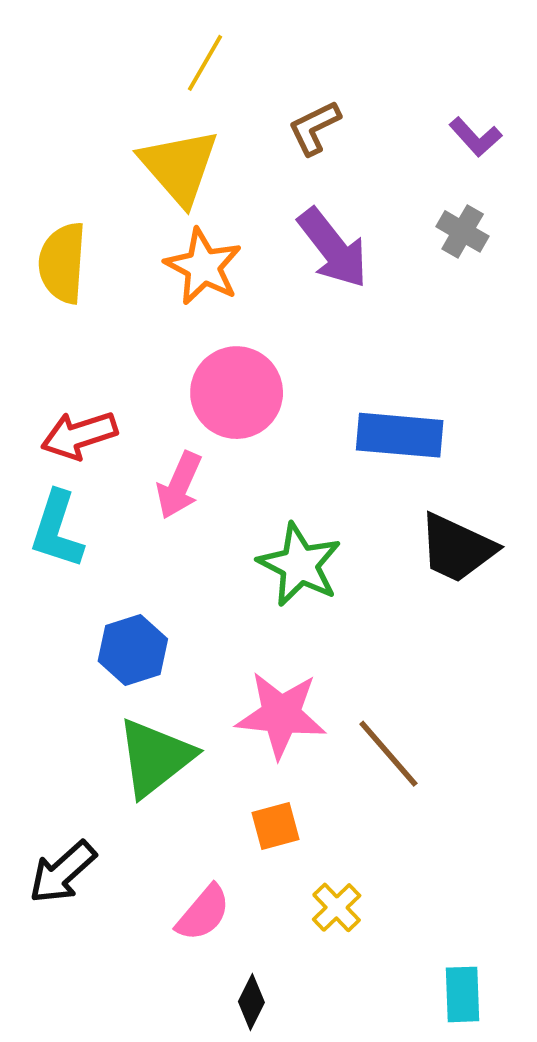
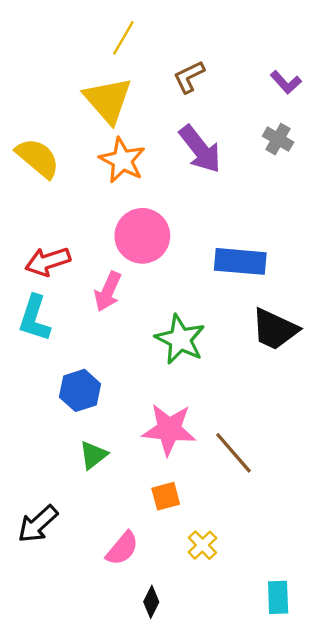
yellow semicircle: (62, 263) -> (38, 158), turned 126
green triangle: (155, 757) -> (93, 455), size x0.6

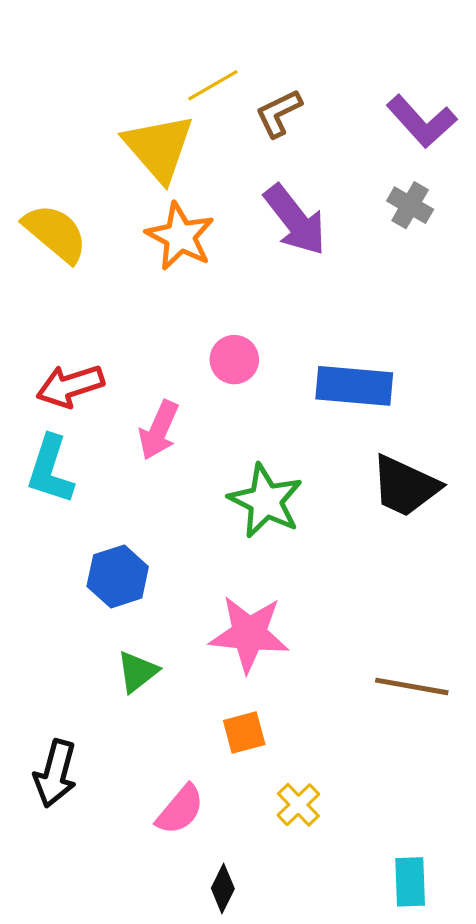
yellow line: (123, 38) -> (213, 85), moved, turned 30
purple L-shape: (286, 82) -> (422, 121), size x1.5
pink circle: (142, 236) -> (234, 360), moved, size x0.6
brown line: (234, 453) -> (412, 686), moved, turned -39
black arrow: (38, 524) -> (55, 774), turned -33

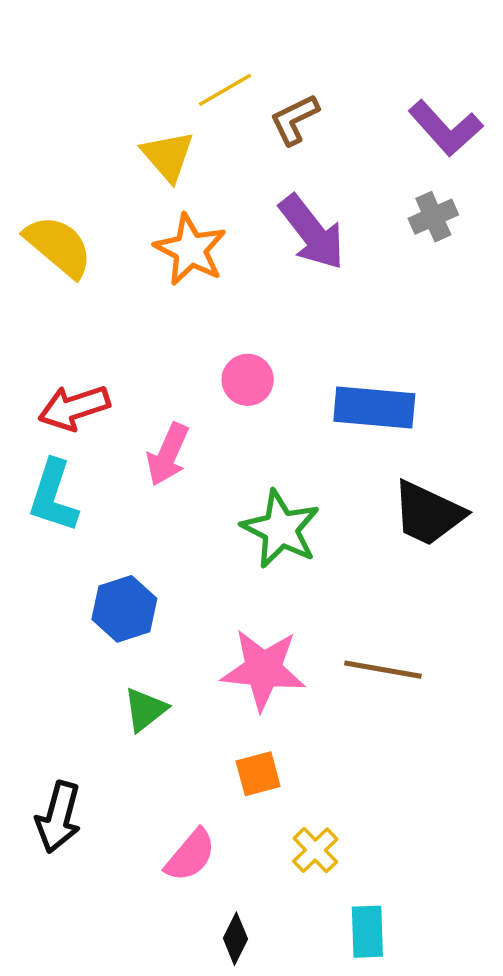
yellow triangle: (159, 148) -> (168, 156), size x0.7
gray cross: (410, 205) -> (433, 217), turned 36
brown line: (412, 686) -> (383, 670), moved
cyan rectangle: (410, 882) -> (367, 932), moved

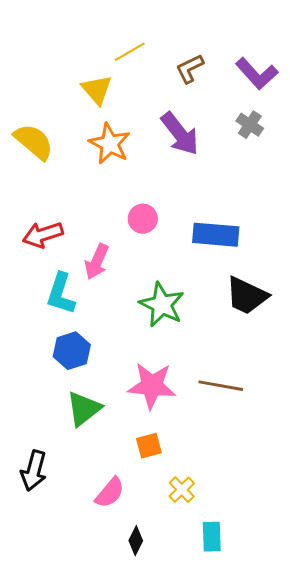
brown L-shape: (294, 119) -> (190, 69), moved
gray cross: (433, 217) -> (250, 125), turned -32
cyan L-shape: (53, 496) -> (61, 294), moved
green triangle: (145, 710) -> (84, 409), size x1.4

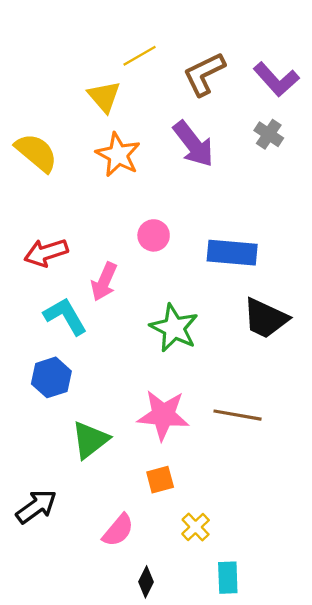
brown L-shape: (190, 69) -> (204, 74), size x1.4
cyan L-shape: (61, 294) -> (65, 316), turned 132
blue hexagon: (72, 351) -> (51, 377), moved
black arrow: (34, 471) -> (36, 507), turned -141

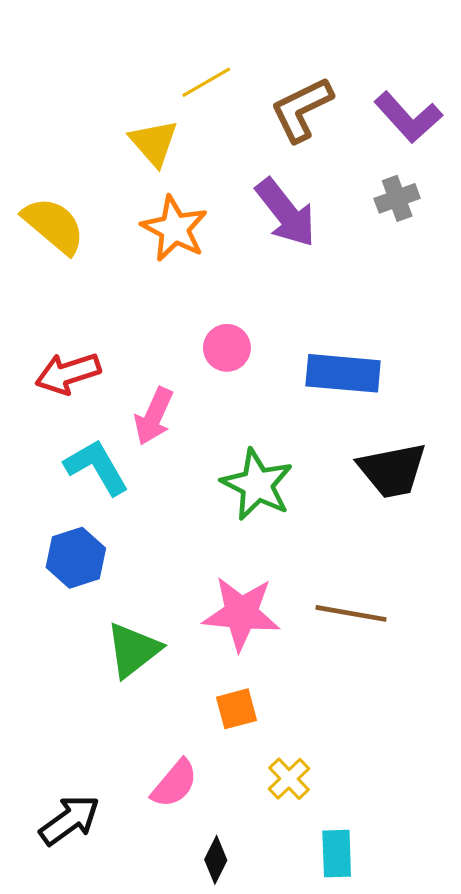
gray cross: (269, 134) -> (397, 198), turned 36
black trapezoid: (265, 318) -> (392, 470), turned -36
black arrow: (36, 507) -> (70, 820), moved

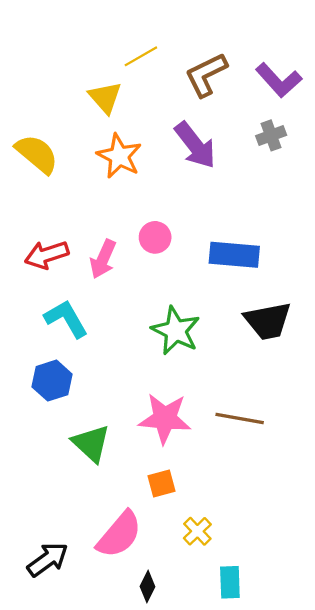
pink arrow: (154, 416) -> (103, 259), moved
green triangle: (133, 650) -> (91, 443), turned -39
pink semicircle: (174, 784) -> (119, 535), size x1.4

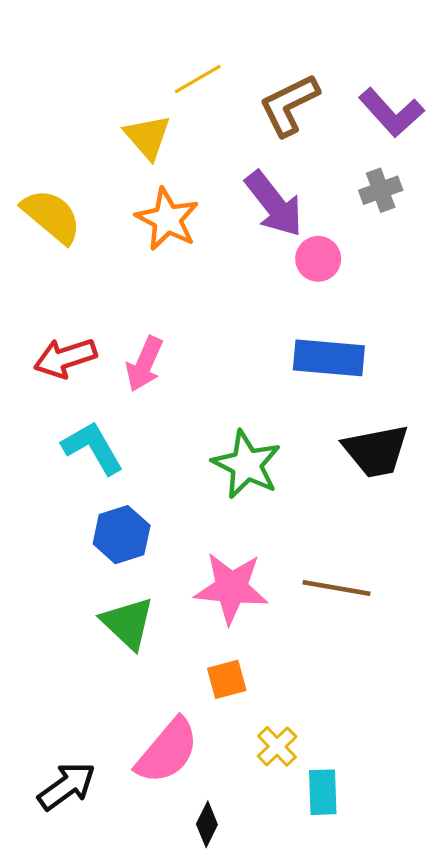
pink circle: (155, 237) -> (318, 259), moved
blue hexagon: (52, 381) -> (122, 535), moved
cyan rectangle: (230, 582) -> (323, 792), moved

